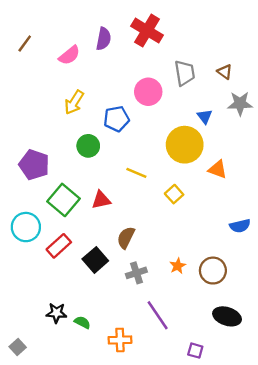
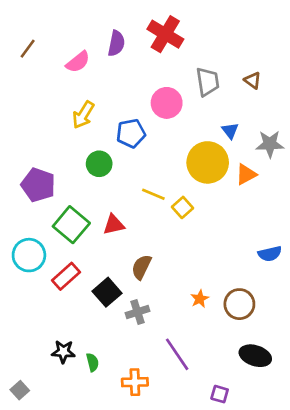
gray star: (240, 104) -> (270, 144), moved
orange triangle: (218, 169) -> (246, 174), moved, turned -48
yellow square: (174, 194) -> (182, 207), moved
gray cross: (136, 273) -> (137, 312), moved
green semicircle: (82, 322) -> (92, 362), turned 49

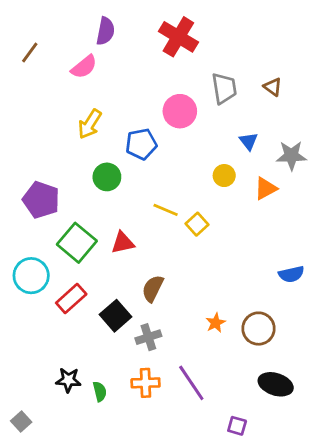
purple semicircle: (116, 43) -> (105, 31), moved
yellow circle: (208, 162) -> (224, 176), size x0.5
orange cross: (135, 382) -> (146, 383), moved

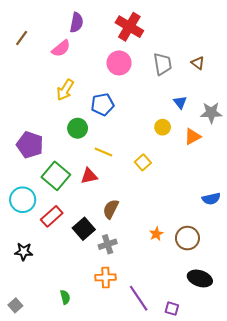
pink circle: (180, 111) -> (119, 63), moved
yellow line: (166, 210) -> (103, 152), moved
black star: (68, 380) -> (24, 252), moved
purple line: (191, 383) -> (139, 298), moved
green semicircle: (100, 391) -> (65, 297), moved

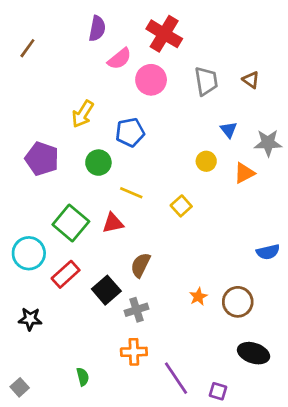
pink semicircle: (61, 48) -> (119, 59), moved
purple pentagon: (30, 145) -> (42, 159), moved

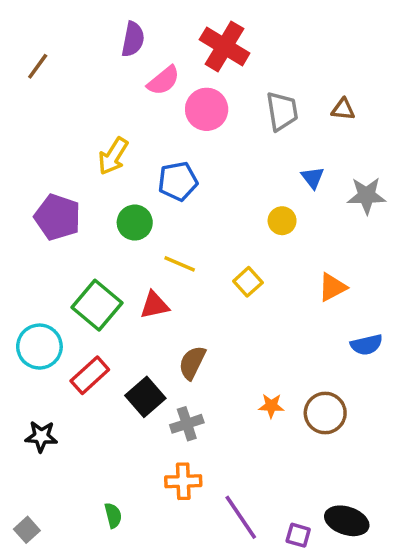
brown triangle: (251, 80) -> (343, 109), turned -30
orange triangle: (244, 173) -> (332, 287), moved
orange star: (198, 297) -> (271, 406), turned 30
black ellipse: (254, 353) -> (347, 521), moved

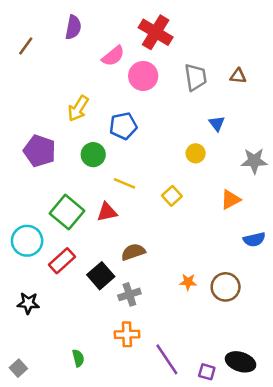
purple semicircle: (133, 39) -> (73, 27), moved
gray star: (367, 196) -> (254, 161), moved
brown semicircle: (192, 363) -> (133, 252), turned 45

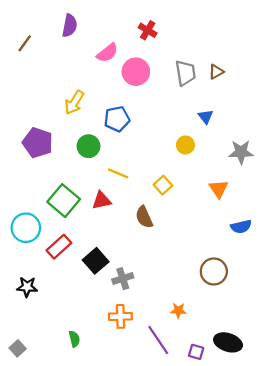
red cross: (156, 32) -> (148, 30), size x0.6
brown triangle: (238, 76) -> (216, 72), moved, turned -35
orange triangle: (231, 200) -> (219, 189), turned -36
brown semicircle: (133, 252) -> (144, 217), moved, turned -95
orange star: (188, 282) -> (178, 311), moved

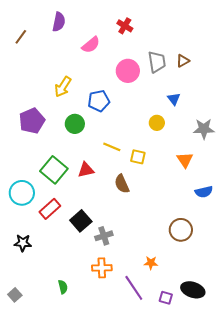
pink circle: (136, 72) -> (128, 71), moved
purple pentagon: (38, 143) -> (32, 121), turned 30
yellow line: (118, 173) -> (112, 147), moved
yellow square: (163, 185) -> (138, 157), turned -35

